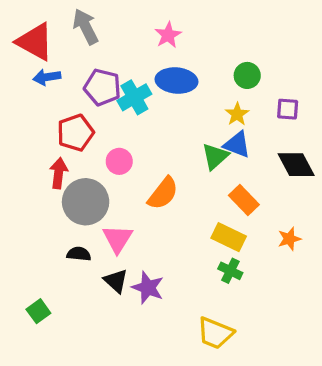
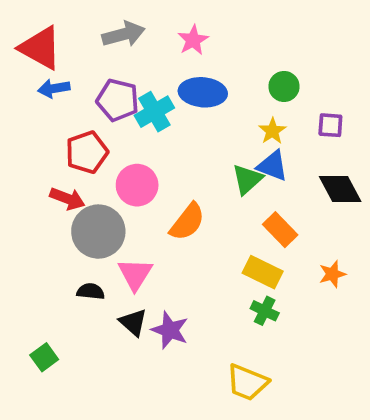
gray arrow: (86, 27) -> (123, 34), moved, turned 102
pink circle: (119, 161) -> (137, 185), size x1.4
red arrow: (59, 173) -> (67, 199), turned 104

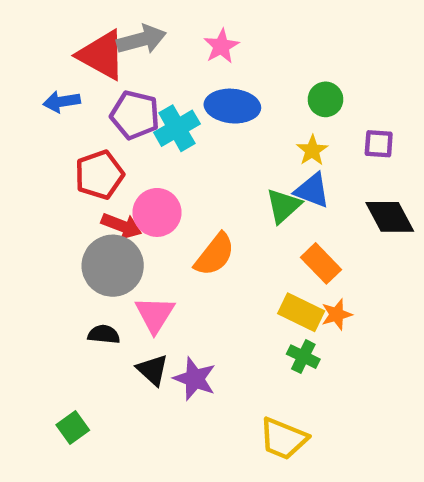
red triangle: (40, 48) -> (102, 55), moved
red arrow: (67, 199) -> (122, 226), moved
orange star: (332, 274) -> (337, 314), moved
green square: (44, 357) -> (73, 428), moved

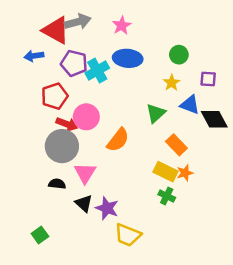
blue triangle: (312, 190) -> (190, 105), moved
yellow trapezoid: (283, 439) -> (128, 235), moved

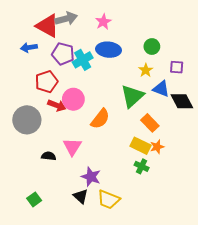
green triangle: (156, 113) -> (132, 96), size x1.4
gray circle: (62, 146) -> (27, 120), moved
black triangle: (84, 203) -> (81, 196), moved

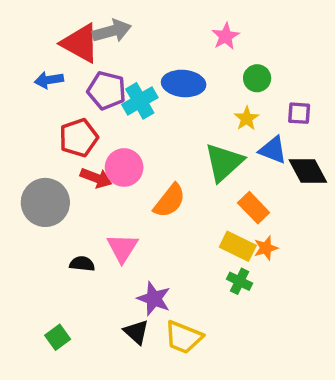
pink star: (103, 22) -> (226, 36), moved

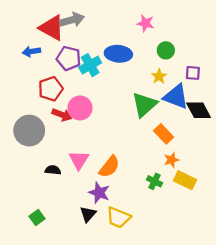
pink star: (226, 36) -> (145, 23), turned -30
blue triangle: (273, 150) -> (176, 97), size x1.4
orange semicircle: (170, 201) -> (109, 167), moved
yellow rectangle: (238, 246) -> (185, 180), moved
black triangle: (136, 332) -> (88, 214), turned 30

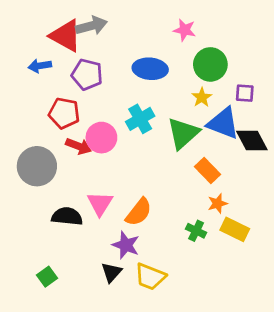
green circle: (166, 50) -> (210, 64), size x1.5
cyan cross: (90, 65) -> (140, 119), moved
red pentagon: (51, 89) -> (64, 113), turned 30
black semicircle: (53, 170) -> (67, 216), size x1.5

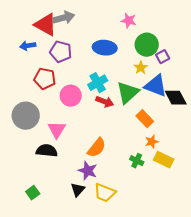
purple square: (245, 93) -> (163, 57), moved, turned -32
red arrow: (78, 146) -> (105, 102), moved
pink triangle: (100, 203) -> (57, 130), moved

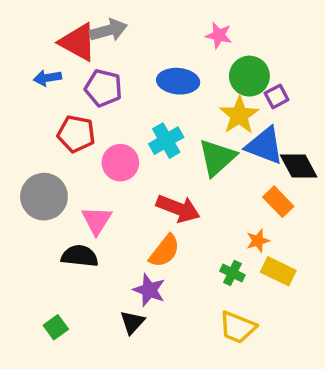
yellow star: (141, 68) -> (239, 115), size x1.6
red arrow: (105, 102) -> (178, 208), moved, size x1.4
orange rectangle: (145, 119) -> (278, 202), moved
yellow trapezoid: (105, 193) -> (238, 327), moved

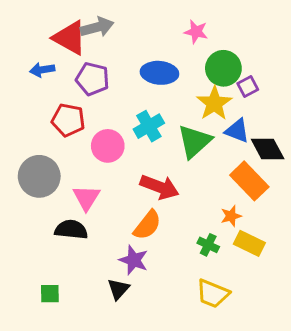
blue triangle: (265, 146) -> (237, 131), size x0.7
orange rectangle: (278, 202) -> (249, 181), size x1.4
green square: (56, 327) -> (50, 294), turned 35

